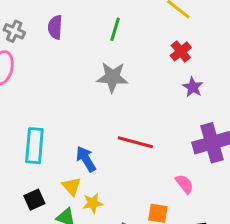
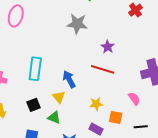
gray star: (112, 77) -> (77, 24), moved
purple star: (193, 87) -> (108, 47), moved
yellow star: (93, 203) -> (96, 104), moved

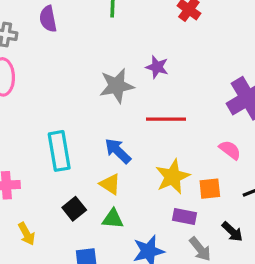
gray star: (77, 24) -> (117, 86), moved
purple star: (108, 47) -> (157, 67), moved
yellow star: (96, 104) -> (173, 177), size x1.5

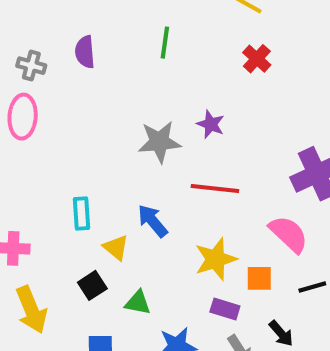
pink semicircle: (230, 150) -> (289, 234), size x1.5
cyan rectangle: (59, 151) -> (81, 214), size x0.7
yellow triangle: (110, 184) -> (116, 248), moved
yellow arrow: (27, 234) -> (31, 310), size x1.6

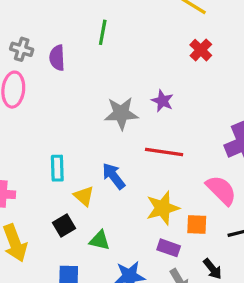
green line: (165, 43) -> (103, 32), moved
purple semicircle: (85, 52) -> (57, 58), moved

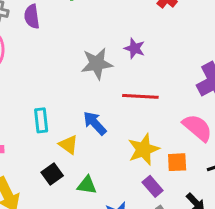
purple rectangle: (169, 248) -> (153, 186), turned 35

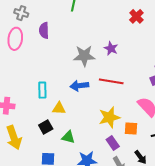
purple semicircle: (32, 16) -> (44, 30), moved
blue arrow: (95, 123) -> (79, 86), moved, turned -60
yellow triangle: (68, 145) -> (59, 108), turned -40

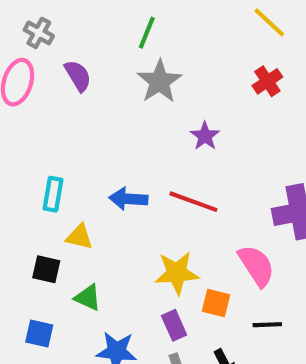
purple semicircle: (44, 30) -> (78, 76), turned 140
gray star: (84, 56) -> (159, 81), moved, turned 30
black square: (46, 127) -> (46, 269), turned 32

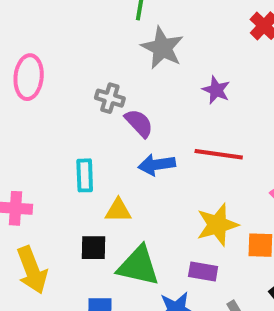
gray cross: (39, 33) -> (110, 98), moved
purple semicircle: (78, 76) -> (139, 123), moved
green triangle: (88, 298) -> (138, 266), size x1.6
purple rectangle: (174, 325) -> (203, 272), moved, turned -44

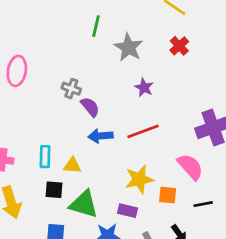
gray star: (162, 48) -> (128, 47), moved
red line: (219, 154) -> (143, 131), turned -32
cyan rectangle: (85, 175) -> (45, 157), moved

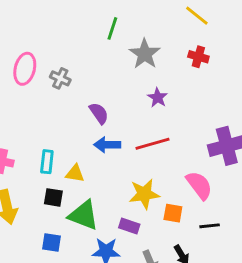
red cross: (179, 46) -> (198, 57), turned -36
gray cross: (71, 89) -> (60, 78), moved

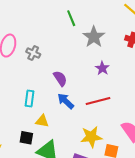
green line: (112, 28) -> (71, 18), turned -42
blue arrow: (107, 145) -> (66, 101), turned 42
cyan rectangle: (47, 162) -> (29, 98), moved

